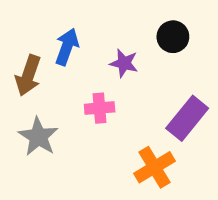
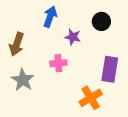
blue arrow: (67, 47) -> (50, 17), moved
purple rectangle: (187, 118) -> (110, 69), turned -30

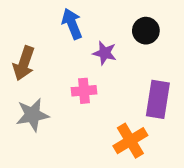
blue arrow: (50, 17) -> (72, 24), turned -42
gray star: (23, 80) -> (32, 115), turned 30

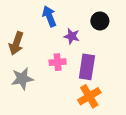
purple rectangle: (158, 99) -> (87, 67), moved

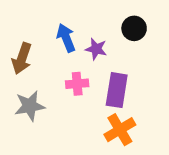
blue arrow: (49, 16) -> (66, 38), moved

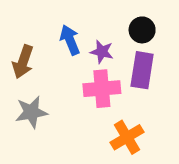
pink cross: (77, 84) -> (102, 89), moved, size x1.5
purple rectangle: (117, 90) -> (142, 70), moved

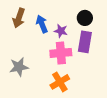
brown arrow: (23, 62) -> (19, 18), moved
orange cross: (127, 137) -> (60, 82), moved

